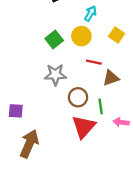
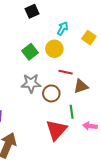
yellow square: (117, 35) -> (89, 38), moved
brown circle: (78, 97) -> (51, 93), moved

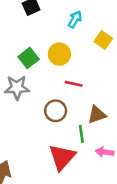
cyan arrow: (63, 28) -> (75, 19), moved
gray star: (31, 83) -> (17, 88), moved
brown triangle: (81, 86) -> (97, 115), moved

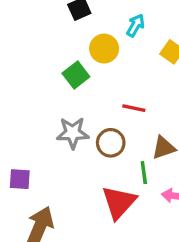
yellow circle: (59, 54) -> (104, 49), moved
gray star: (17, 88) -> (73, 133), moved

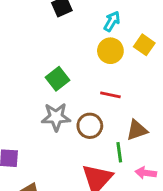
yellow circle: (104, 49) -> (110, 51), moved
green square: (76, 75) -> (57, 79), moved

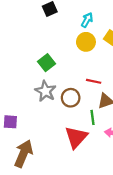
red line: (110, 95) -> (94, 81), moved
gray star: (56, 117) -> (45, 91), turned 30

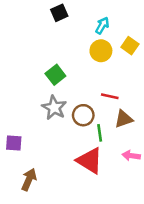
green line: (93, 117) -> (100, 133), moved
red triangle: (76, 137) -> (90, 161), turned -40
brown arrow: (24, 154) -> (29, 180), size x0.7

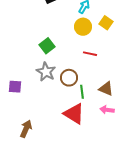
red line: (110, 96) -> (90, 54), moved
brown triangle: (124, 119) -> (106, 89), moved, turned 42
purple square: (14, 143) -> (15, 87), moved

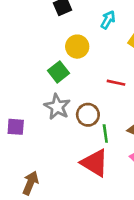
yellow circle: (83, 27) -> (77, 47), moved

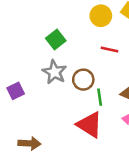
yellow circle: (77, 47) -> (101, 16), moved
purple square: (16, 127) -> (16, 91), turned -30
brown arrow: (30, 183) -> (29, 143), turned 70

